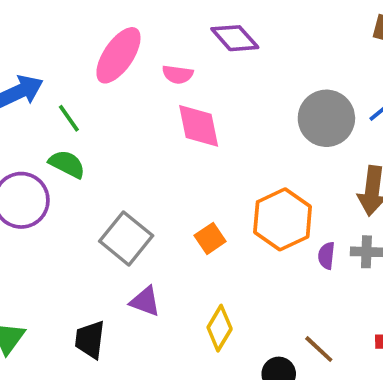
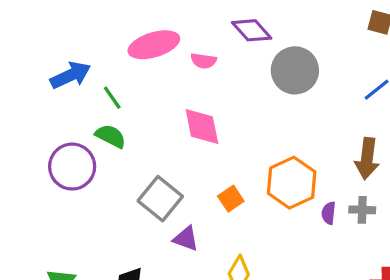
pink ellipse: (118, 55) -> (154, 45), turned 39
gray circle: (326, 118) -> (295, 70), moved
pink diamond: (199, 126) -> (202, 126), moved
purple triangle: (145, 301) -> (186, 239), moved

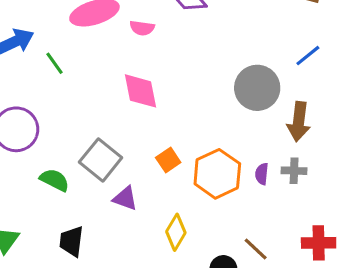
gray circle: (295, 70) -> (257, 88), moved
green semicircle: (111, 136) -> (55, 180), moved
orange hexagon: (292, 183) -> (217, 174), moved

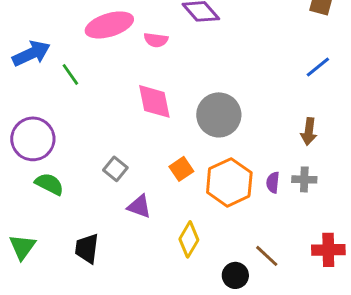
gray circle: (257, 88) -> (219, 115), moved
brown arrow: (299, 122) -> (309, 131), size x0.7
gray square: (101, 160) -> (115, 169), size x0.6
green semicircle: (55, 180) -> (49, 184), moved

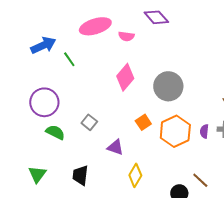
pink diamond: (154, 101) -> (125, 77), turned 52
gray square: (115, 169) -> (89, 122), moved
yellow diamond: (189, 239) -> (135, 175), moved

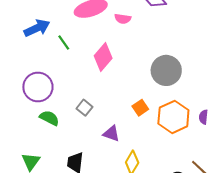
pink diamond: (125, 77) -> (103, 57), moved

